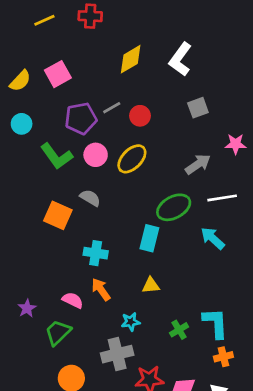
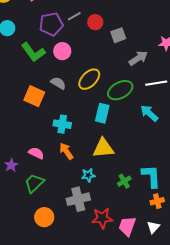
gray square: (198, 108) -> (118, 35), moved
yellow ellipse: (132, 159) -> (89, 79), moved
yellow triangle: (151, 285) -> (103, 148), size x1.6
pink semicircle: (73, 300) -> (36, 153), moved

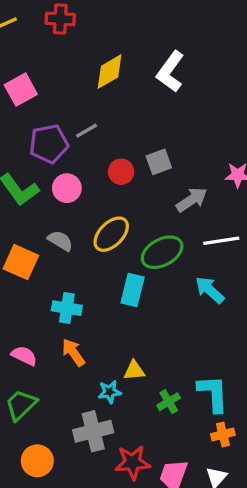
red circle: (95, 22) -> (121, 172), moved
yellow triangle: (103, 148) -> (134, 370), moved, size x0.6

